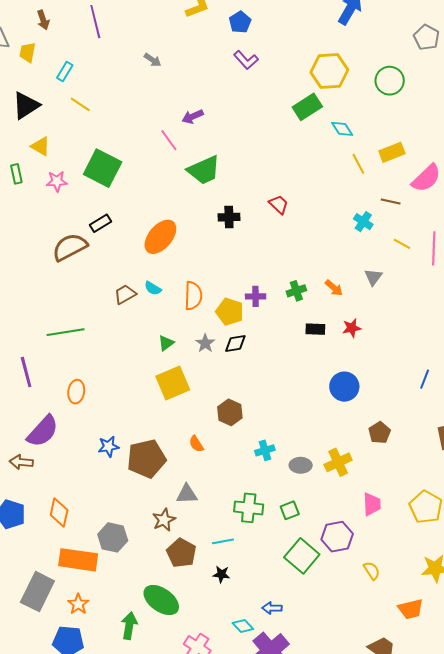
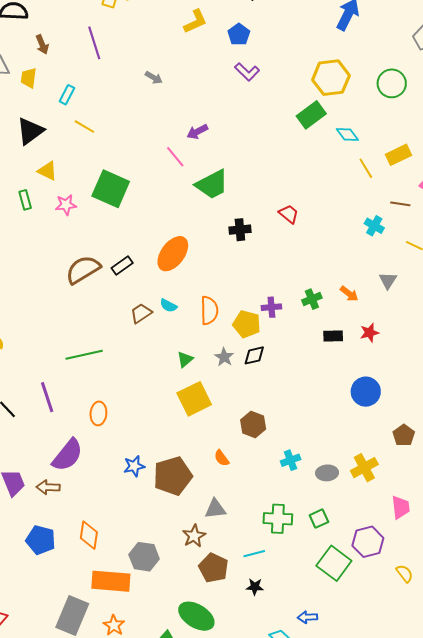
black rectangle: (101, 223) -> (122, 265), moved

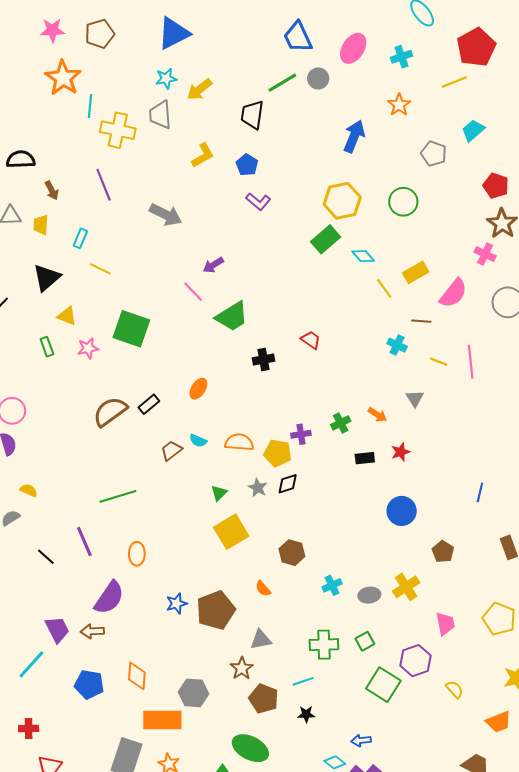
gray arrow: (154, 78) -> (166, 215), size x1.8
orange ellipse: (173, 254) -> (198, 389), size x0.6
orange semicircle: (209, 310) -> (239, 442), turned -80

